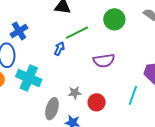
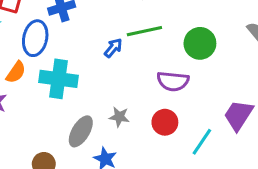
green circle: (114, 19) -> (200, 43), moved
cyan cross: (29, 78) -> (58, 79), turned -30
red circle: (97, 102) -> (165, 122), moved

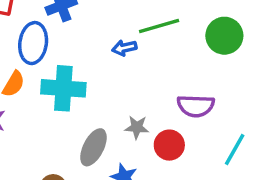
blue arrow: (113, 48) -> (124, 48), turned -138
purple semicircle: (173, 81) -> (196, 106), moved
red circle: (165, 122) -> (169, 145), moved

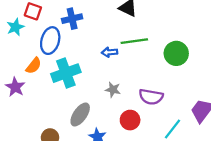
cyan cross: (63, 88) -> (66, 73), turned -32
gray star: (137, 127) -> (113, 90), moved

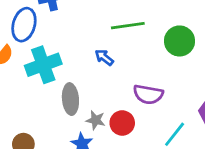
blue arrow: (110, 52) -> (104, 57), moved, turned 42
gray star: (113, 90) -> (96, 120), moved
gray ellipse: (80, 115) -> (70, 99), moved, turned -40

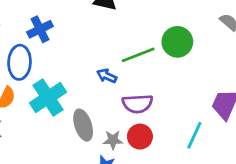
green line: (128, 26) -> (138, 55), moved
purple semicircle: (148, 94) -> (137, 104), moved

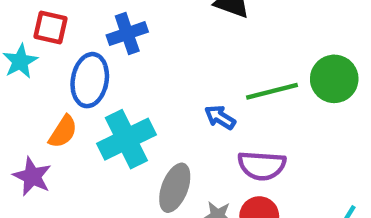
gray ellipse: (83, 125) -> (175, 188), turned 32

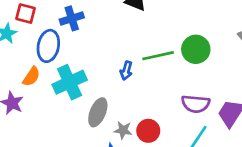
blue arrow: (220, 117) -> (126, 71), turned -108
purple semicircle: (262, 166) -> (196, 104), moved

